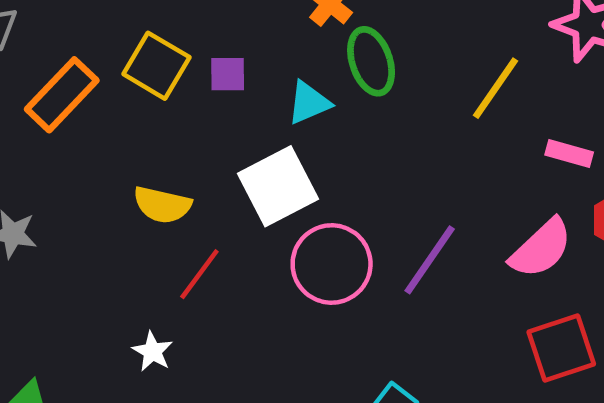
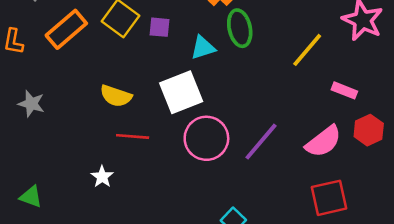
red line: (199, 274) -> (133, 136), turned 52

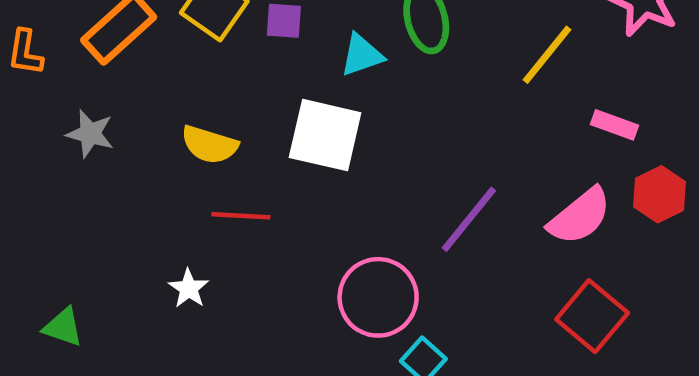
white square: (181, 92) -> (325, 135), turned 36
gray star: (31, 104) -> (90, 134), moved
pink circle: (206, 138) -> (378, 297), moved
red square: (329, 198) -> (592, 316), turned -36

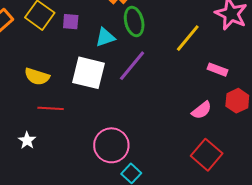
pink semicircle: (580, 216) -> (202, 110), size x0.7
purple line: (469, 219) -> (132, 66), moved

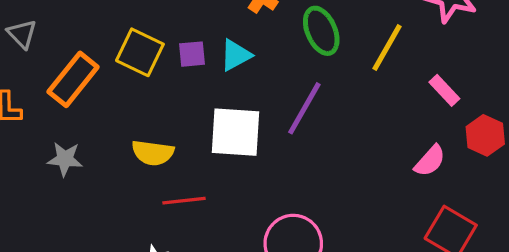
green ellipse: (134, 21) -> (321, 31), moved
cyan triangle: (105, 37) -> (236, 55), moved
pink rectangle: (218, 70) -> (444, 90), turned 36

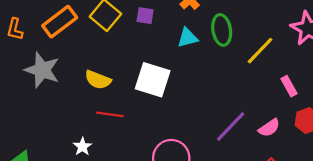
purple square: (192, 54) -> (145, 16), moved
cyan triangle: (236, 55) -> (188, 38), moved
purple line: (304, 108) -> (231, 126), moved
gray star: (65, 159) -> (42, 70), size x1.6

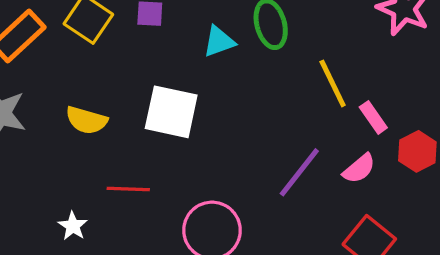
yellow line: (260, 51) -> (333, 83), moved, turned -64
pink rectangle: (289, 86) -> (373, 117), moved
red line: (110, 114) -> (128, 189), moved

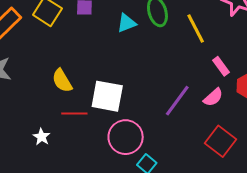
yellow line: (333, 83) -> (196, 28), moved
white square: (171, 112) -> (107, 96), moved
yellow semicircle: (86, 120) -> (62, 81), moved, turned 45

